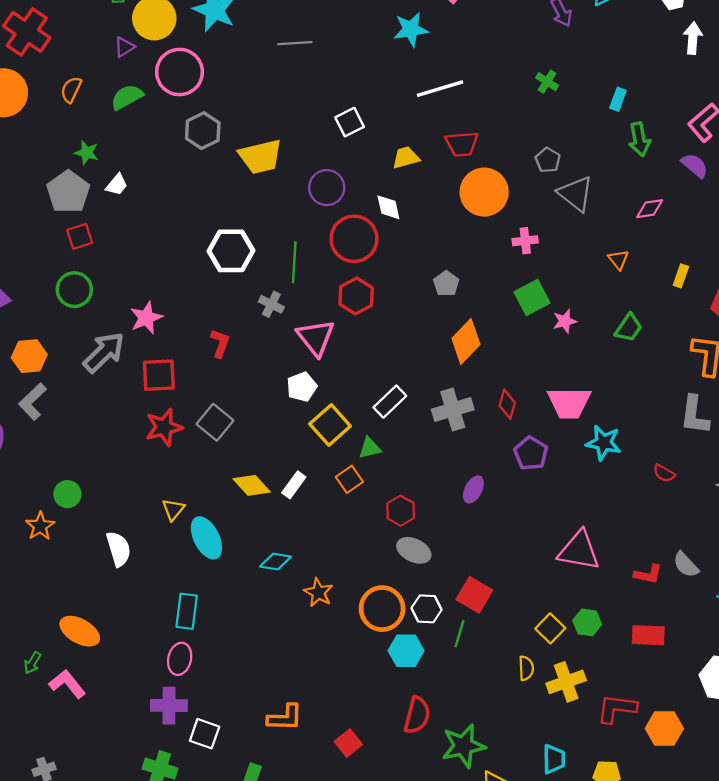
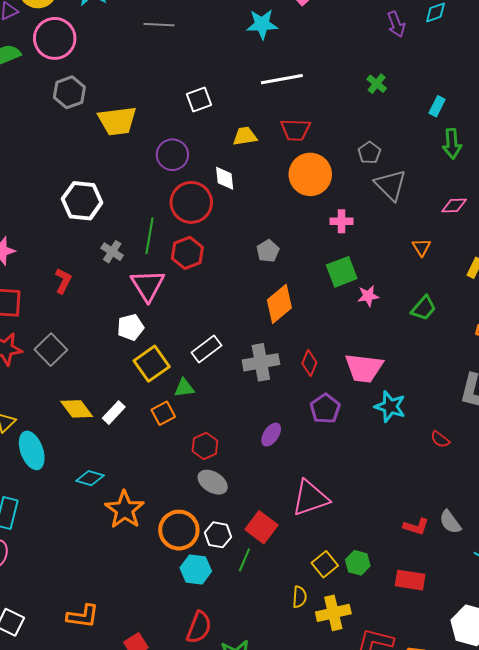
green line: (294, 262) -> (149, 236), moved
pink triangle: (579, 551) -> (310, 498), moved, turned -36
orange star: (318, 593) -> (125, 510), size x1.5

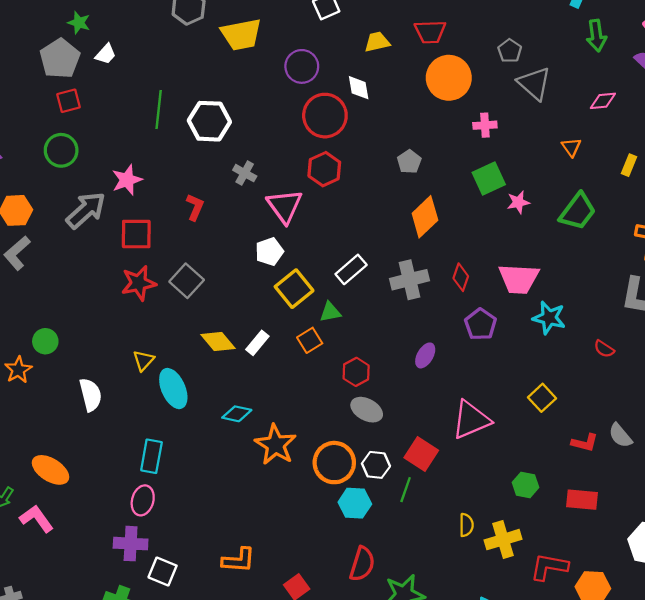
green line: (149, 236) -> (159, 109), moved
green trapezoid: (424, 308) -> (578, 211), size x1.4
yellow square: (325, 564) -> (542, 398), moved

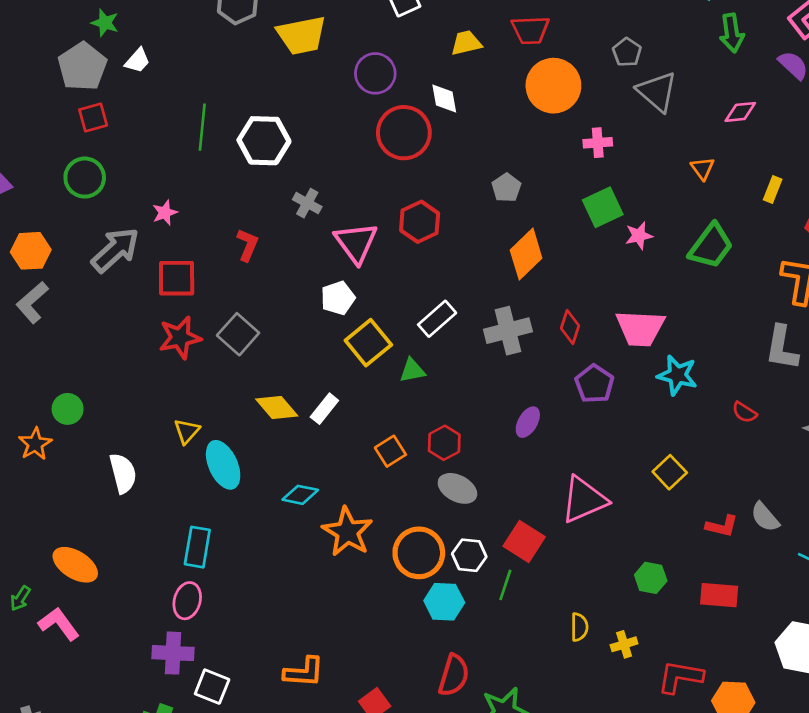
red hexagon: (324, 169) -> (420, 222), moved
pink star: (127, 180) -> (165, 213), size x0.7
orange square: (310, 340) -> (390, 451), moved
yellow cross: (503, 540) -> (624, 644), size x0.6

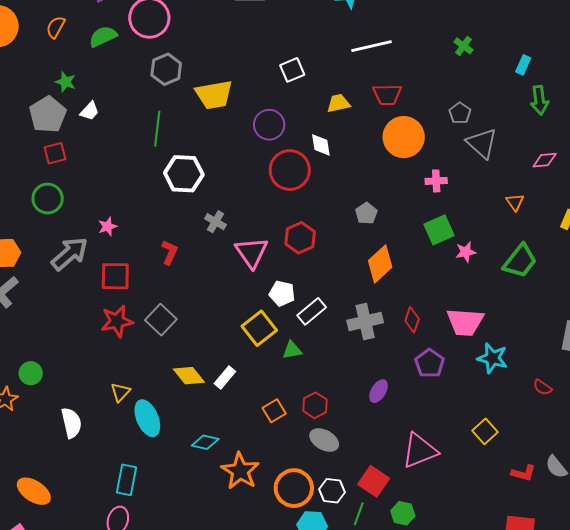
green line: (202, 127) -> (157, 129), moved
white pentagon: (338, 298) -> (282, 293), moved, turned 30
green hexagon: (651, 578) -> (403, 513), moved

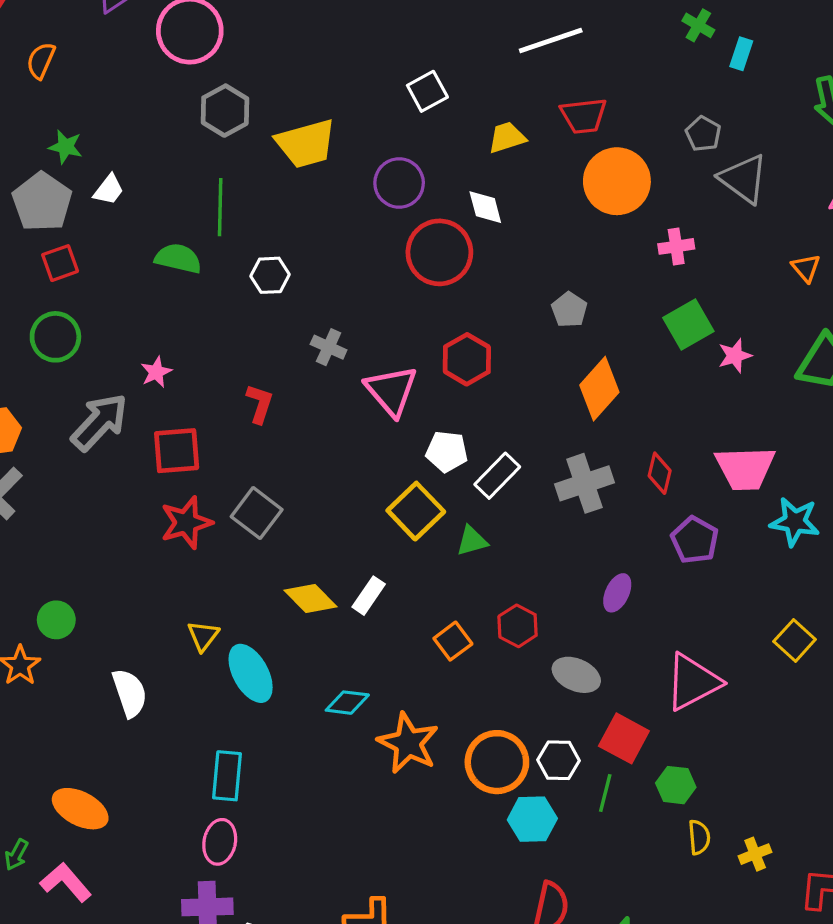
green semicircle: (103, 36) -> (178, 258), moved, turned 44
cyan rectangle: (523, 65) -> (741, 54), moved
white hexagon: (184, 174) -> (270, 275), size x0.6
gray ellipse: (324, 440) -> (576, 675), moved

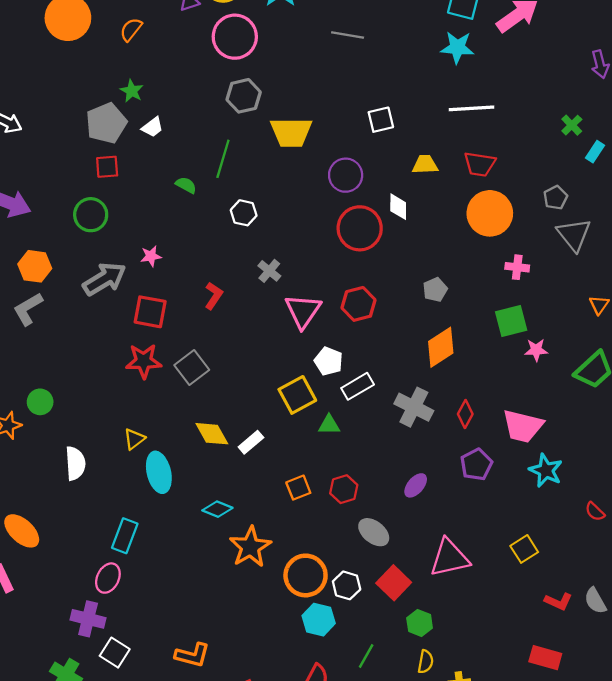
green semicircle: (178, 258) -> (186, 185), size x0.7
gray cross: (585, 483) -> (414, 407), turned 30
green line: (605, 793) -> (366, 656), moved

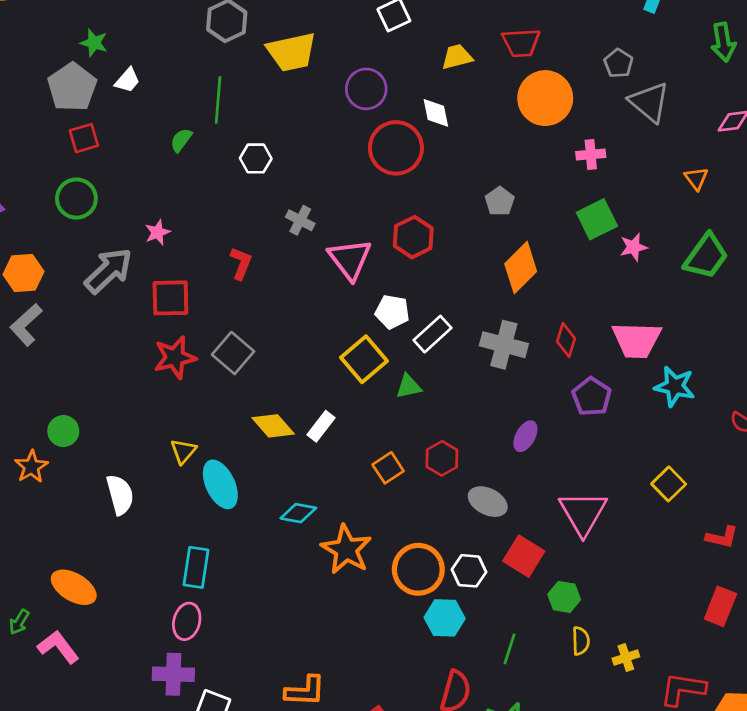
green semicircle: (186, 185) -> (181, 140), turned -70
pink triangle: (449, 558) -> (583, 513), turned -36
red rectangle: (545, 658) -> (720, 606), turned -72

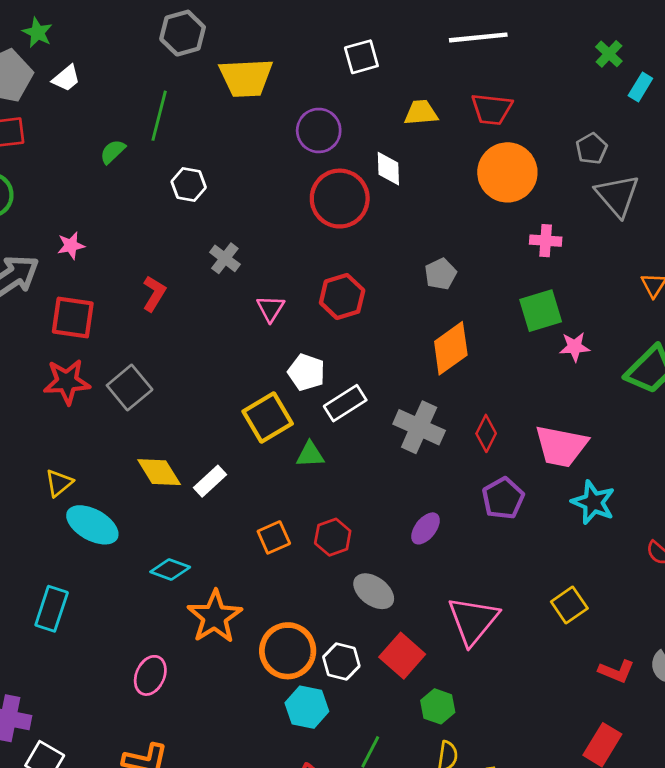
pink triangle: (350, 259) -> (271, 309), size x0.6
cyan ellipse: (220, 484) -> (92, 525), turned -45
pink ellipse: (187, 621) -> (150, 675), moved

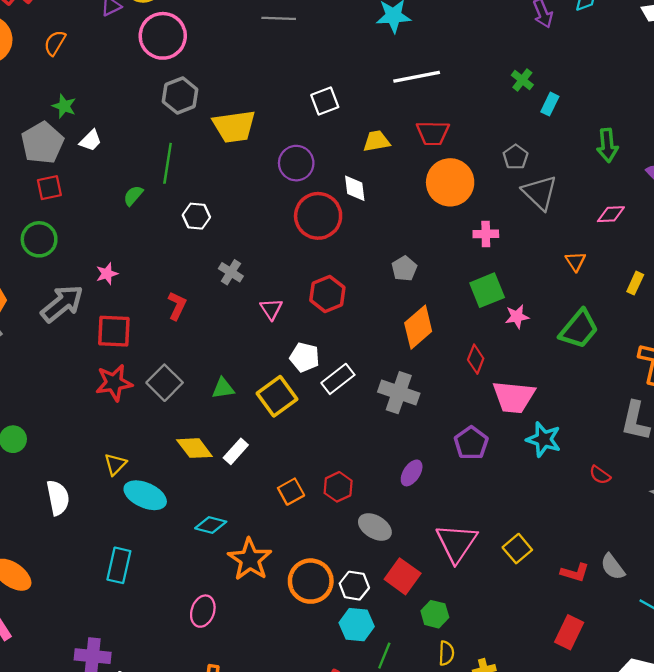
red diamond: (486, 433) -> (476, 359), moved
green triangle: (310, 455) -> (223, 388), moved
yellow square: (569, 605) -> (517, 549), moved
cyan hexagon: (307, 707) -> (357, 625), moved

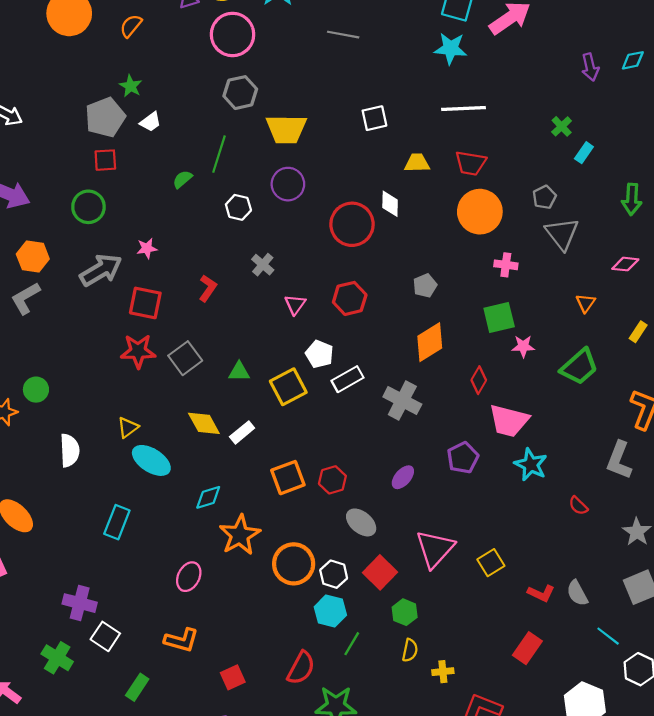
purple circle: (296, 163) -> (288, 184), moved
orange square: (291, 492) -> (288, 478), size x1.4
cyan diamond: (211, 525) -> (208, 497), turned -40

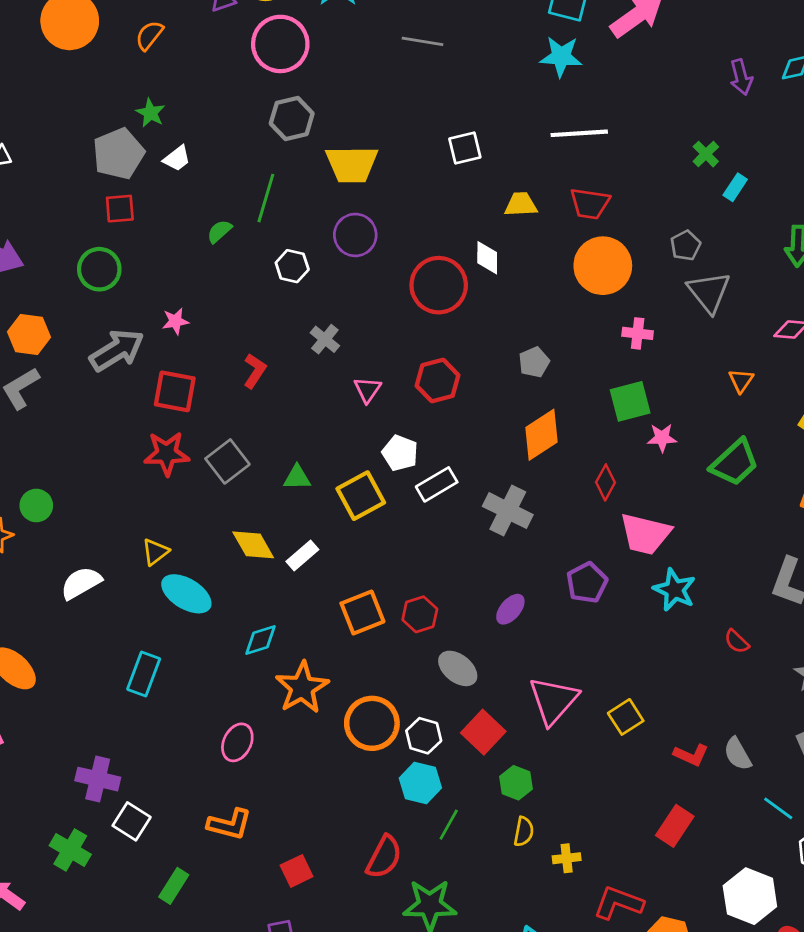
white semicircle: (70, 450) -> (81, 583), turned -116

